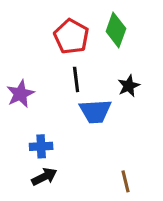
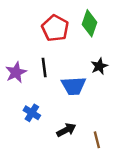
black line: (76, 79) -> (44, 67), moved
blue cross: (41, 146) -> (32, 113), turned 35
black arrow: (44, 177) -> (66, 130), moved

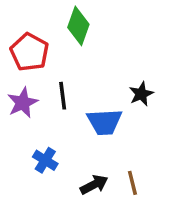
green diamond: (90, 23) -> (78, 26), moved
red pentagon: (55, 28) -> (30, 52), moved
brown line: (97, 140) -> (132, 183), moved

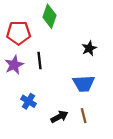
red pentagon: (30, 52) -> (19, 33), turned -30
black star: (141, 94) -> (89, 48), moved
blue trapezoid: (105, 122) -> (84, 84), moved

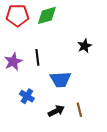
green diamond: (49, 16) -> (47, 15), turned 55
red pentagon: (19, 33) -> (17, 15), moved
blue trapezoid: (84, 84) -> (60, 79), moved

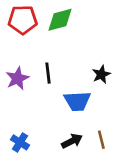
black star: (85, 46) -> (101, 74), moved
blue cross: (27, 96) -> (20, 142), moved

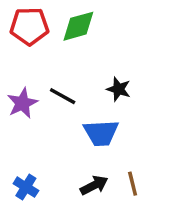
black line: (48, 73) -> (63, 96), turned -54
black star: (101, 74) -> (119, 89), moved, turned -30

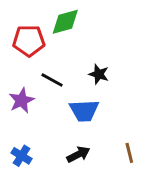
red pentagon: (29, 26) -> (29, 41), moved
purple star: (22, 103) -> (21, 100), moved
brown line: (133, 184) -> (129, 153), moved

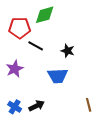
black line: (52, 80) -> (36, 46), moved
black arrow: (78, 154) -> (37, 106), moved

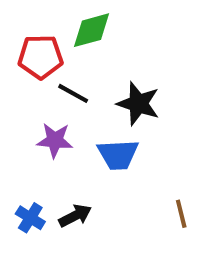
black star: (68, 51) -> (138, 104), size x1.5
purple star: (15, 69) -> (55, 140), moved, turned 30

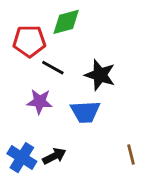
blue cross: (30, 218) -> (22, 158), size x1.4

